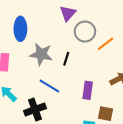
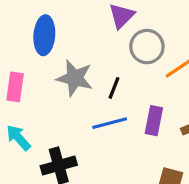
blue line: (49, 86) -> (110, 123), moved, turned -50
purple rectangle: (88, 90) -> (154, 121), moved

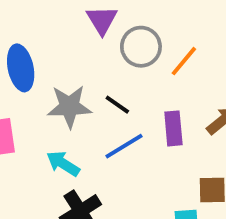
black line: (114, 88) -> (117, 105), turned -60
cyan arrow: (18, 138) -> (63, 164), moved

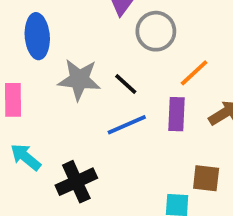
orange line: (184, 61) -> (194, 73), moved
cyan arrow: (63, 164) -> (26, 157), moved

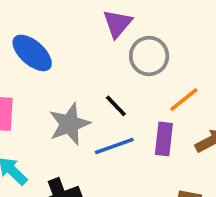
blue ellipse: (37, 36) -> (32, 53), turned -48
gray star: (79, 80) -> (69, 124), moved, turned -30

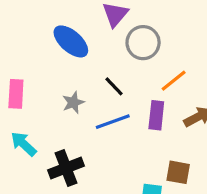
blue ellipse: (32, 53) -> (71, 41), moved
gray star: (69, 124) -> (73, 102), size x0.6

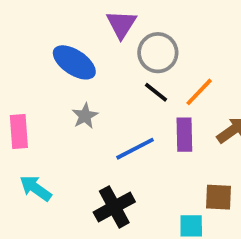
black line: (114, 86) -> (156, 92), moved
gray star: (73, 102) -> (85, 116), moved
black cross: (66, 168) -> (114, 207), moved

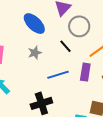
black line: (156, 92) -> (65, 46), moved

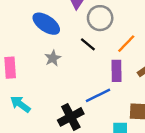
blue line: (58, 75) -> (98, 95), moved

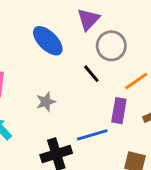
gray star: (53, 58) -> (46, 102), moved

